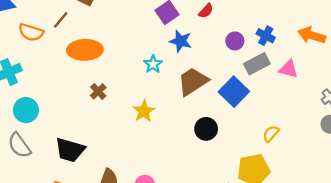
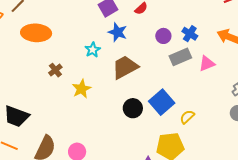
pink triangle: (289, 69) -> (207, 64), turned -42
brown cross: (98, 91) -> (55, 70), moved
blue square: (234, 92) -> (162, 102), moved

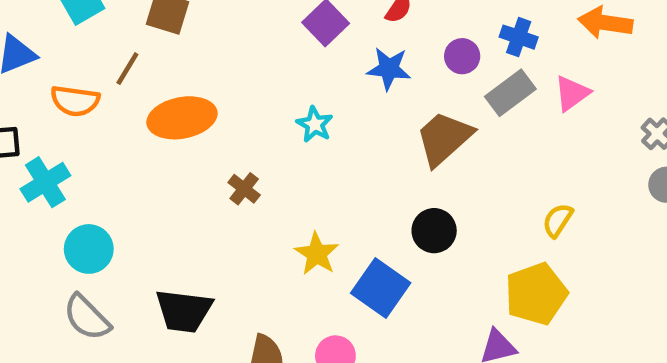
blue star: (118, 32) -> (389, 69), moved
brown trapezoid: (125, 67) -> (444, 138), moved
yellow star: (82, 89) -> (317, 254), moved
blue square: (162, 102) -> (381, 288), moved

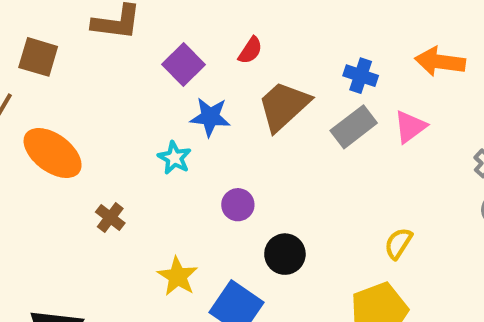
purple circle: (462, 56) -> (238, 205), moved
blue star: (389, 69) -> (210, 117), moved
orange ellipse: (182, 118) -> (53, 153), turned 48
brown trapezoid: (444, 138) -> (284, 106), moved

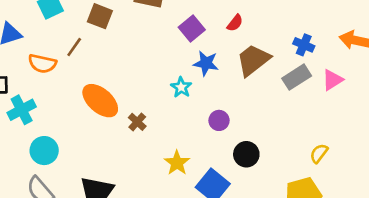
orange ellipse: (53, 153) -> (100, 101), moved

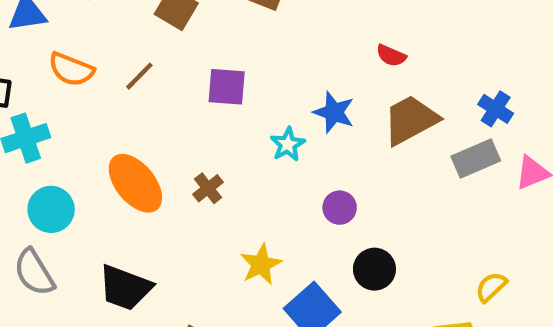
red semicircle: (235, 23) -> (391, 56), turned 66
purple square: (192, 29) -> (227, 87), moved, turned 35
brown line: (74, 47) -> (139, 76), moved
orange ellipse: (100, 101) -> (135, 183), moved

